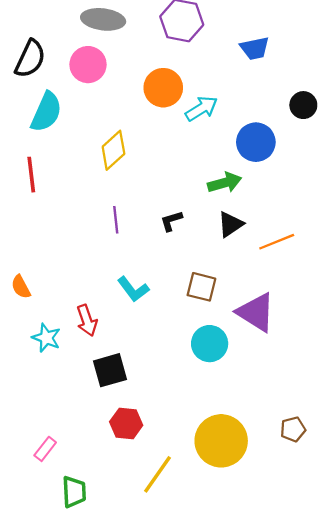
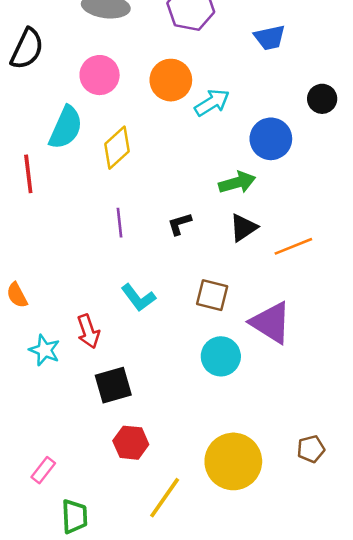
pink circle: (88, 65) -> (100, 75), moved
cyan semicircle: (46, 112) -> (66, 128), moved

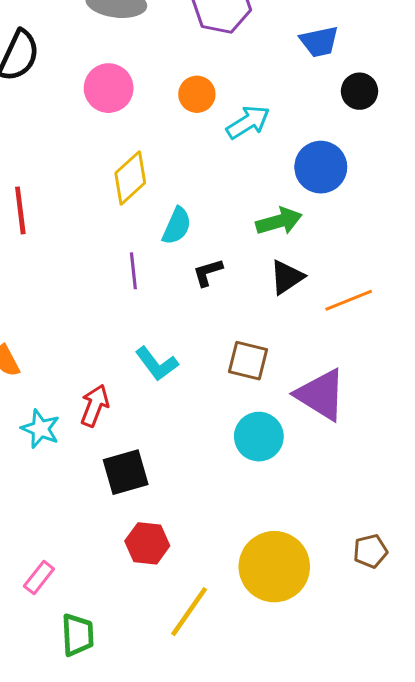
orange circle: (171, 80) -> (197, 94), size x0.7
black circle: (322, 99) -> (359, 91), moved
cyan semicircle: (66, 128) -> (177, 226), moved, size x0.7
red arrow: (88, 331) -> (95, 406), turned -140

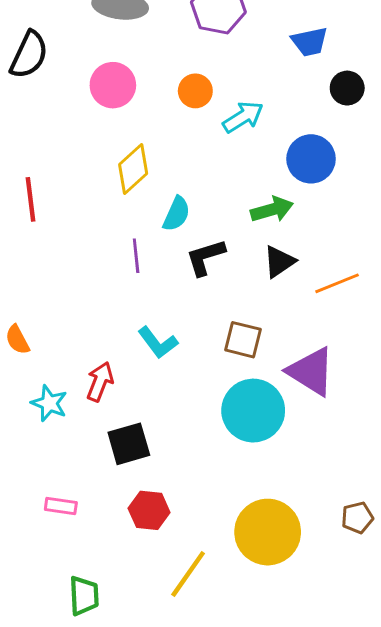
black L-shape: (208, 272) -> (205, 257), size x1.4
cyan circle: (259, 437) -> (253, 411), size x1.4
pink rectangle: (39, 577) -> (61, 506), moved, turned 60

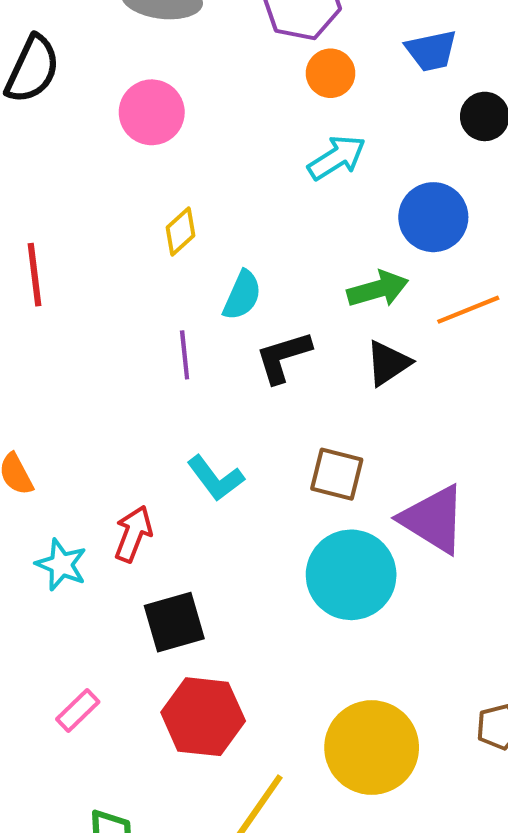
orange circle: (195, 91) -> (331, 73), moved
yellow diamond: (133, 169) -> (180, 232), size x0.7
orange line: (337, 283) -> (468, 310), moved
pink rectangle: (61, 506) -> (78, 711), turned -52
red hexagon: (149, 510) -> (203, 717), size x1.4

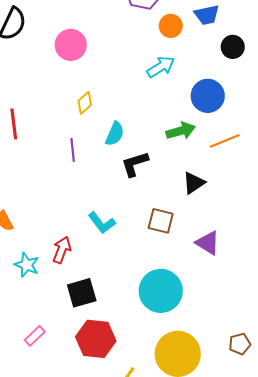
orange circle: (331, 73) -> (171, 26), moved
purple line: (185, 355) -> (73, 150), moved
black triangle: (388, 363) -> (194, 183), moved
purple triangle: (433, 519) -> (208, 243), size x0.7
cyan circle: (351, 575) -> (161, 291), moved

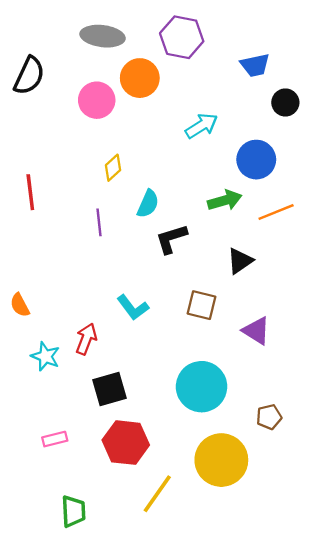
orange circle: (171, 26) -> (140, 78), moved, size x1.4
pink rectangle: (35, 336) -> (55, 439), turned 30
brown pentagon: (240, 344) -> (269, 417), moved

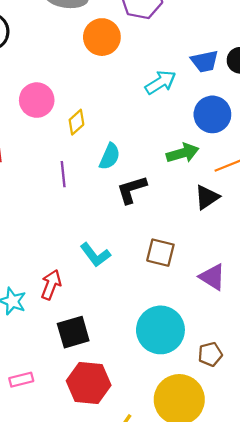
blue trapezoid: (255, 65) -> (205, 61), moved
pink circle: (97, 100) -> (37, 100), moved
black triangle: (240, 261) -> (207, 197), moved
brown pentagon: (269, 417) -> (210, 354), moved

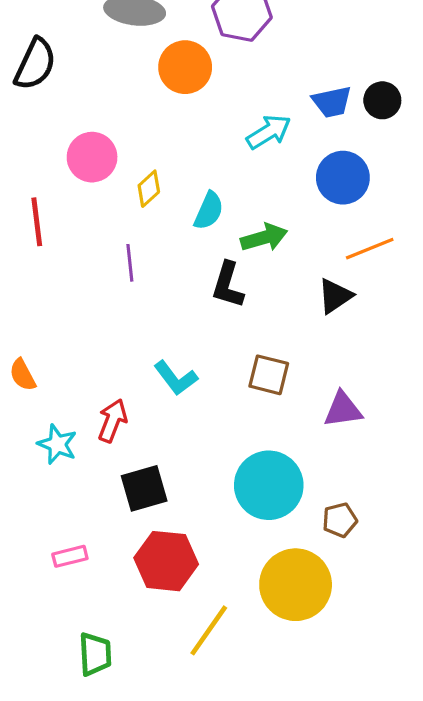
green arrow: (183, 153) -> (264, 238), moved
cyan semicircle: (110, 156) -> (209, 211), moved
black L-shape: (132, 190) -> (228, 285), turned -56
purple triangle: (212, 277) -> (343, 410), turned -40

